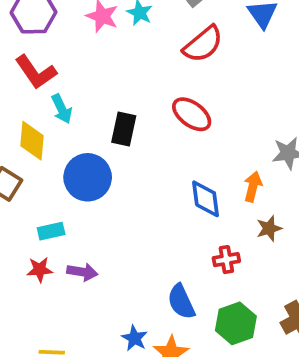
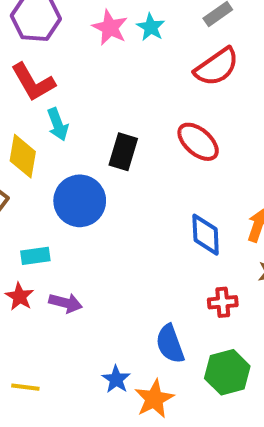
red star: (40, 270) -> (20, 297), turned 30

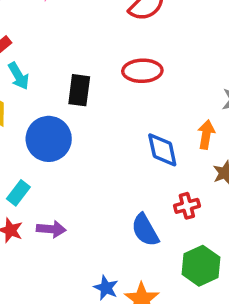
red ellipse: (198, 142) -> (142, 71), turned -33
cyan rectangle: (35, 256) -> (18, 193), turned -35
blue semicircle: (170, 344) -> (145, 230), moved

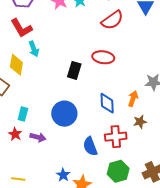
black rectangle: (79, 90) -> (74, 70), moved
blue circle: (49, 139) -> (64, 114), moved
cyan rectangle: (18, 193) -> (23, 114), turned -32
red cross: (187, 206) -> (116, 137), size x1.5

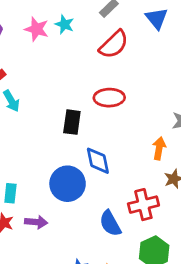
blue diamond: (107, 103) -> (98, 161), moved

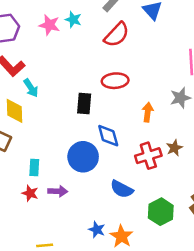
orange arrow: (159, 148) -> (148, 112), moved
red cross: (143, 205) -> (148, 156), moved
blue semicircle: (110, 223) -> (122, 189), turned -30

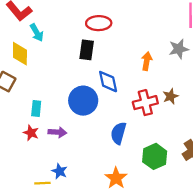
red ellipse: (115, 81) -> (99, 23), moved
blue semicircle: (122, 189) -> (118, 133), turned 75
blue star: (97, 230) -> (59, 171), moved

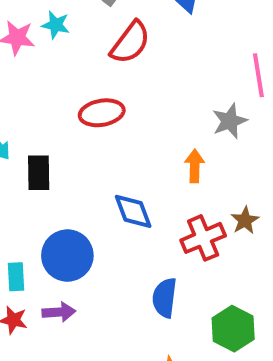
gray star: (179, 49) -> (230, 121), moved
black rectangle: (87, 50) -> (39, 173), moved
blue circle: (83, 101) -> (67, 256), moved

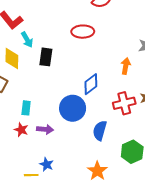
blue diamond: (133, 211) -> (91, 84), turned 65
blue circle: (67, 256) -> (73, 108), moved

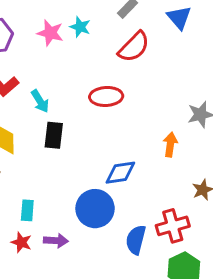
cyan arrow: (27, 40) -> (40, 101), moved
blue diamond: (91, 84) -> (120, 173), turned 30
red cross: (124, 103) -> (173, 226), moved

